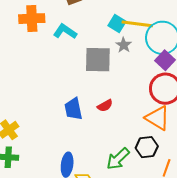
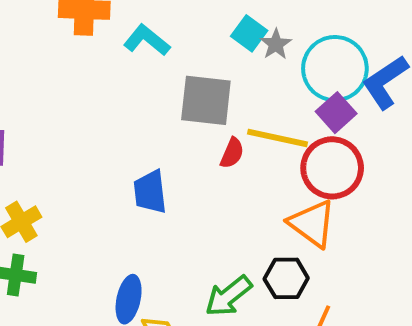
yellow line: (137, 24) -> (278, 138), moved
gray star: (124, 45) -> (276, 44), moved
red semicircle: (105, 106) -> (232, 153), moved, turned -42

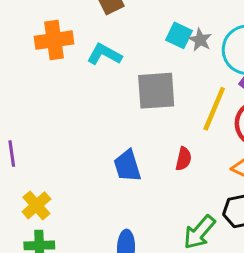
yellow line: (278, 138) -> (214, 109), turned -69
red semicircle: (232, 153) -> (184, 159), moved

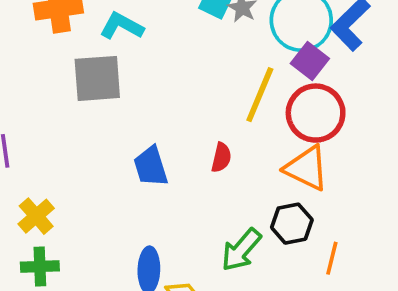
gray square: (156, 91) -> (97, 78), moved

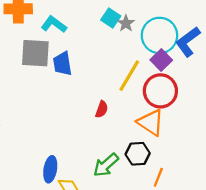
blue trapezoid: (151, 166) -> (62, 64), moved

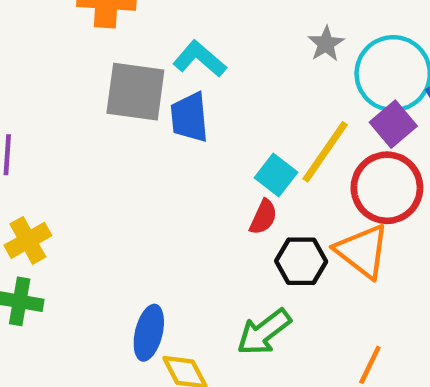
cyan square: (111, 18) -> (276, 175), moved
cyan L-shape: (54, 24) -> (200, 59), moved
black hexagon: (138, 154) -> (301, 261), moved

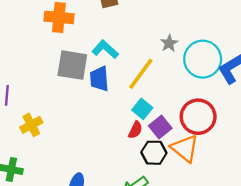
purple square: (393, 124) -> (160, 127), moved
yellow line: (325, 152) -> (141, 74), moved
yellow cross: (28, 240) -> (31, 125), moved

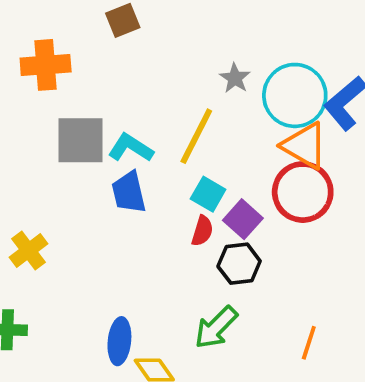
cyan L-shape: (105, 49) -> (131, 148), moved
blue trapezoid: (99, 79) -> (129, 192), moved
orange triangle: (185, 148) -> (305, 146), moved

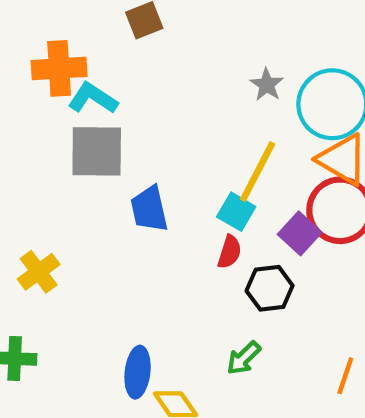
yellow line: (196, 136) -> (258, 172), moved
cyan L-shape: (131, 148) -> (93, 98), moved
purple square: (243, 219) -> (300, 233), moved
green arrow: (216, 327) -> (244, 358), size x0.7

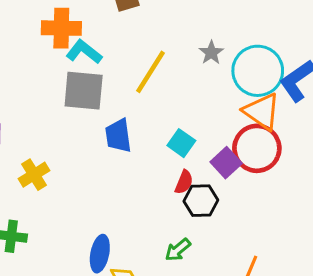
yellow line: (258, 172) -> (150, 72), moved
red semicircle: (230, 252) -> (184, 182), moved

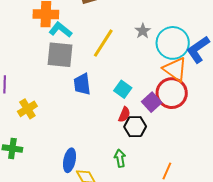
green arrow: (178, 250) -> (120, 158), turned 120

